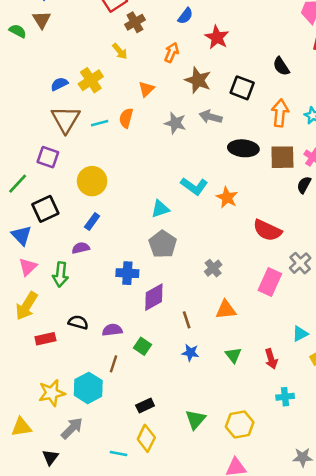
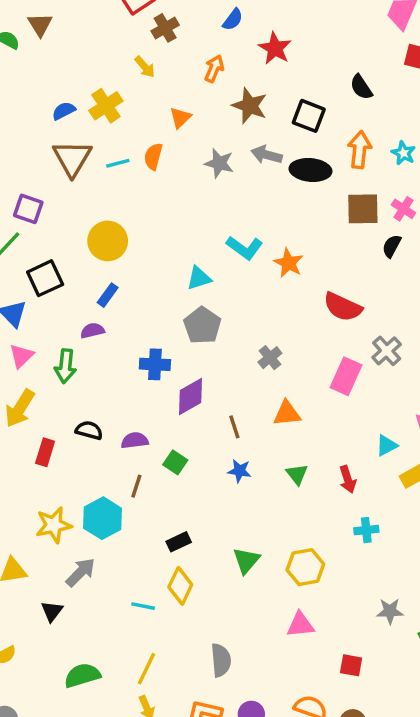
black ellipse: (243, 148) -> (310, 170), moved
purple square: (48, 157) -> (28, 209), moved
red rectangle: (45, 339) -> (45, 452), turned -60

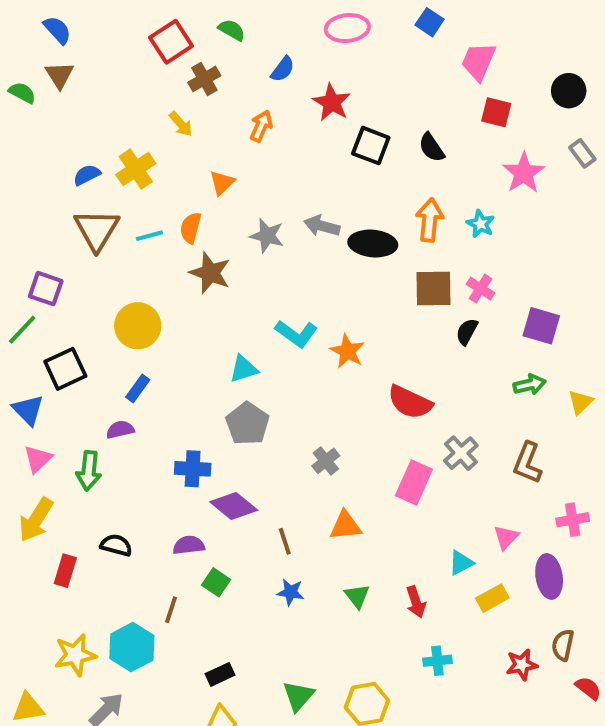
brown star: (250, 106) -> (210, 273), moved
black square: (309, 116) -> (371, 146), moved
purple diamond: (190, 396) -> (234, 506), turned 69
purple semicircle: (135, 440) -> (189, 545), moved

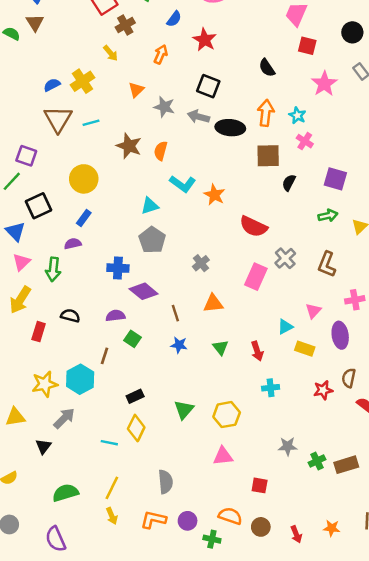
black square: (371, 146) -> (208, 86), moved
orange semicircle: (191, 228) -> (161, 151), moved
gray star: (267, 236) -> (164, 107), moved
pink cross: (481, 289) -> (305, 141), moved
yellow rectangle: (492, 598) -> (305, 349), turned 48

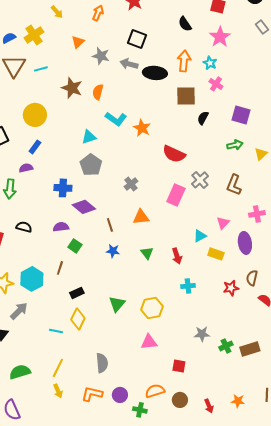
pink star: (324, 84) -> (220, 37), moved
brown line: (104, 356) -> (60, 268), moved
orange semicircle: (230, 516) -> (155, 391), turned -36

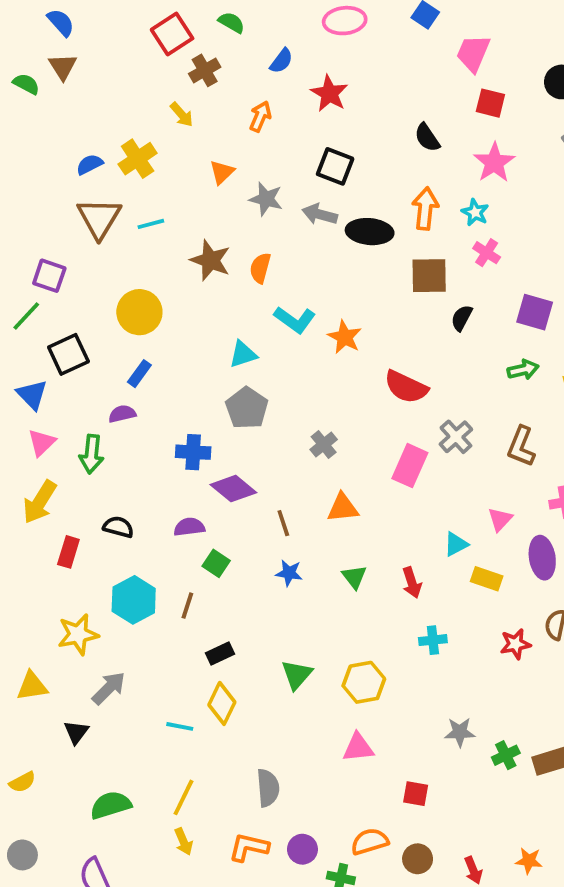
cyan hexagon: (32, 279) -> (134, 600), moved

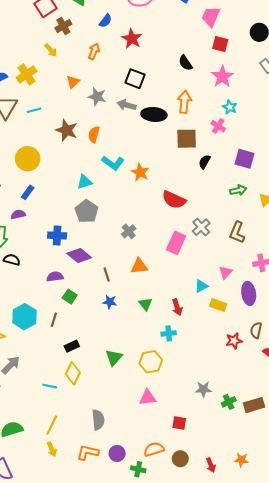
cyan star: (475, 212) -> (230, 107), moved
black semicircle: (118, 527) -> (12, 260), moved
cyan cross: (433, 640) -> (169, 333), moved

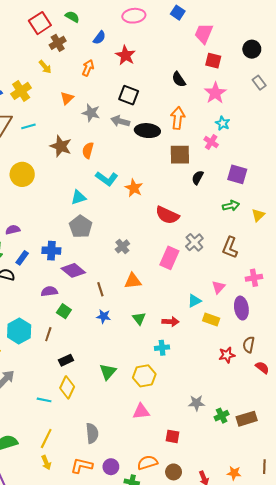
blue rectangle: (28, 192) -> (22, 258), moved
red arrow: (177, 307) -> (170, 322), turned -70

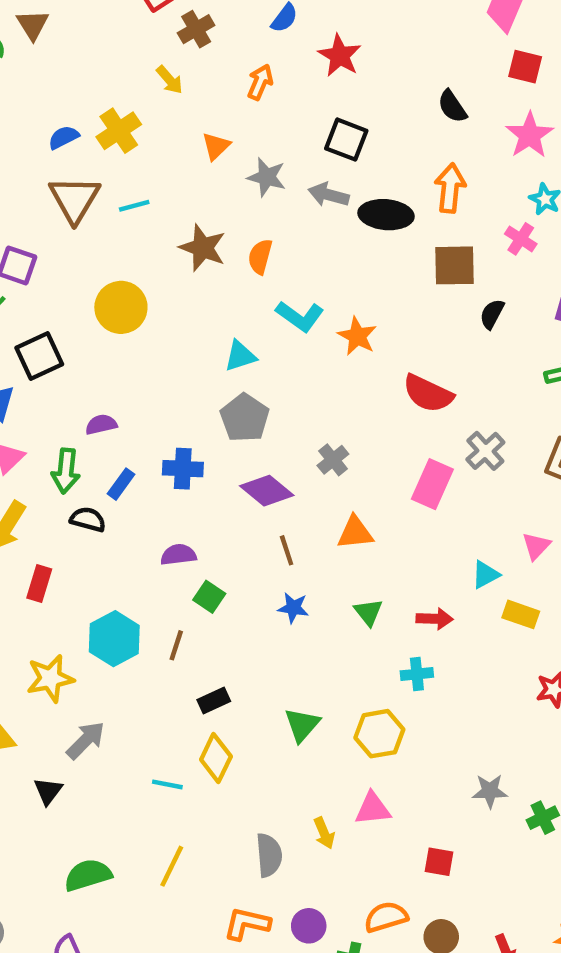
purple diamond: (73, 270) -> (267, 491), moved
yellow arrow: (46, 463) -> (324, 833), moved

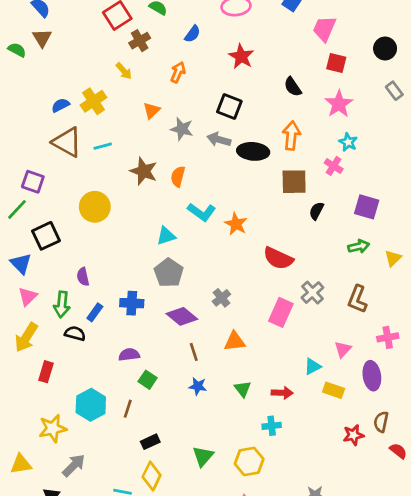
red star: (340, 56) -> (241, 56), moved
brown triangle: (75, 199) -> (67, 142), turned -32
purple semicircle: (101, 424) -> (83, 277), turned -90

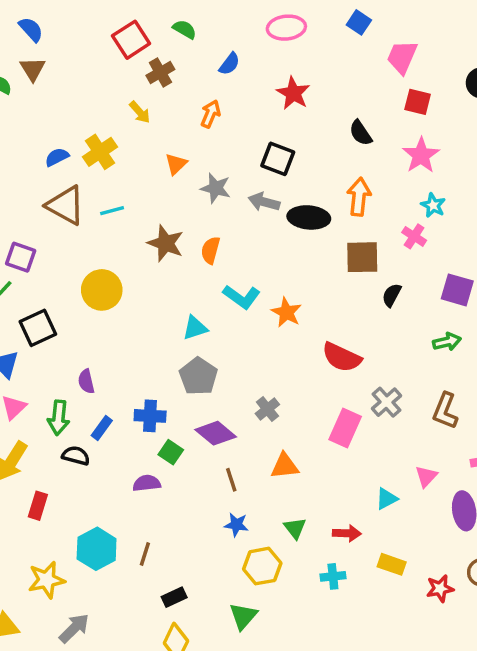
green square: (148, 380) -> (171, 452), moved
yellow rectangle: (334, 390) -> (392, 564), moved
yellow hexagon: (249, 461) -> (262, 566), moved

